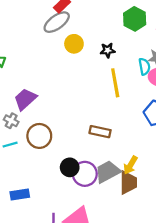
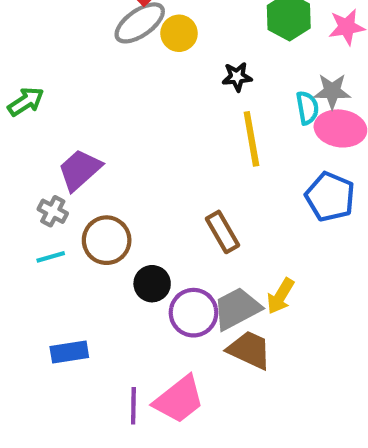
yellow circle: (74, 44) -> (179, 33), moved
brown rectangle: (100, 132) -> (222, 232), turned 48
black circle: (70, 167) -> (152, 284), moved
brown trapezoid: (128, 183) -> (249, 350), moved, turned -65

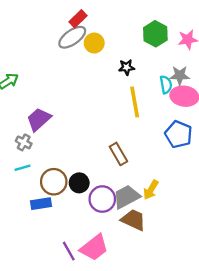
brown circle: (107, 240) -> (54, 182), moved
blue rectangle: (69, 352) -> (41, 204), moved
purple line: (133, 406) -> (69, 251), turned -30

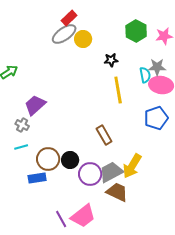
blue pentagon: (179, 134) -> (156, 118), turned 30
yellow arrow: (151, 190) -> (132, 166), size x1.4

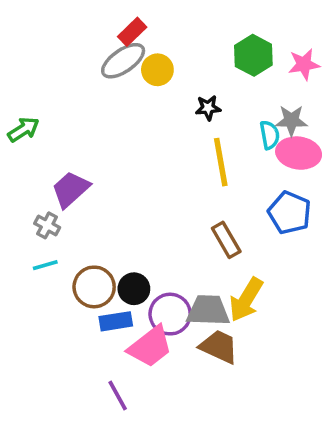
blue pentagon: (156, 118) -> (290, 213), turned -30
brown rectangle: (104, 135) -> (226, 240), moved
gray trapezoid: (111, 172) -> (208, 310), turned 30
blue rectangle: (37, 178) -> (116, 321), moved
pink trapezoid: (83, 216) -> (150, 347), moved

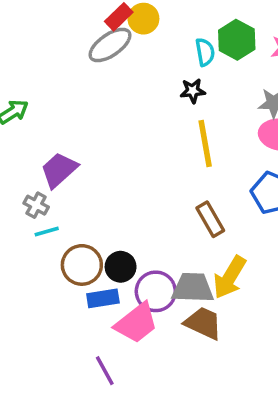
yellow circle: (157, 70) -> (143, 19), moved
cyan semicircle: (270, 135) -> (205, 52), moved
cyan line: (45, 265) -> (47, 232), moved

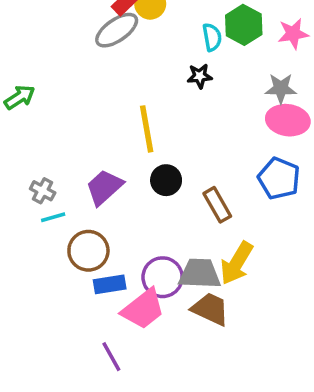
yellow line: (205, 144) -> (147, 129), moved
purple trapezoid: (59, 170) -> (104, 187), moved
black circle: (121, 267) -> (166, 180), moved

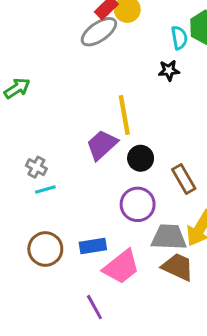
purple trapezoid: (104, 187) -> (102, 145), moved
brown circle: (88, 251) -> (45, 249), moved
purple circle: (163, 277) -> (138, 204), moved

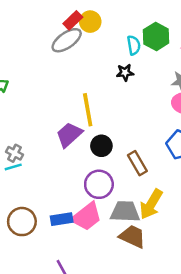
cyan line: (45, 189) -> (13, 167), moved
pink trapezoid: (121, 267) -> (87, 217), moved

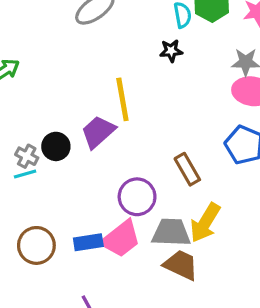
black circle: (101, 146) -> (56, 146), moved

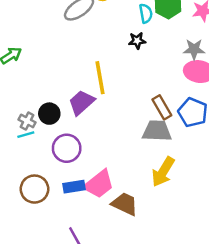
brown rectangle: (187, 169) -> (162, 107), moved
purple circle: (137, 197) -> (67, 148), moved
gray trapezoid: (171, 232) -> (157, 131), moved
brown trapezoid: (181, 265) -> (125, 204), moved

